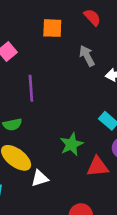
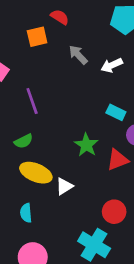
red semicircle: (92, 17) -> (60, 17), moved

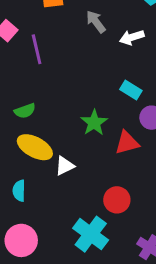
purple line: (32, 101) -> (37, 49), moved

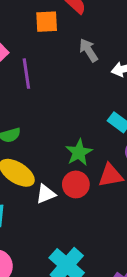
red circle: (117, 200) -> (76, 184), moved

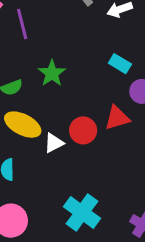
green star: (79, 152) -> (52, 73), moved

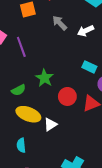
red circle: (83, 130) -> (67, 96), moved

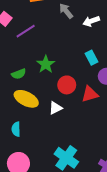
purple line: (21, 47) -> (26, 31), turned 72
cyan rectangle: (89, 67) -> (91, 58), turned 32
white triangle: (50, 124) -> (55, 108), moved

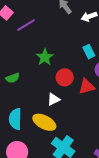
green semicircle: (19, 74) -> (13, 78), moved
yellow ellipse: (26, 99) -> (44, 122), moved
cyan semicircle: (16, 129) -> (15, 119), size x1.5

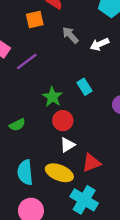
cyan rectangle: (89, 52) -> (84, 87), moved
red circle: (65, 77) -> (63, 121), moved
red triangle: (87, 87) -> (91, 163), moved

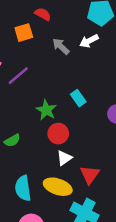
white arrow: (99, 44) -> (89, 41), moved
red triangle: (91, 163) -> (90, 175), turned -30

